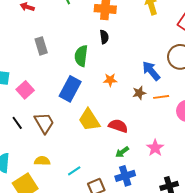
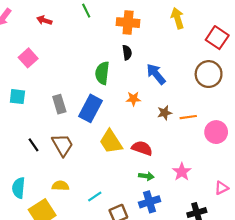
gray rectangle: (41, 46) -> (59, 104), moved
blue arrow: (151, 71) -> (156, 74), moved
pink square: (25, 90) -> (28, 58), moved
green arrow: (122, 152) -> (146, 176), turned -136

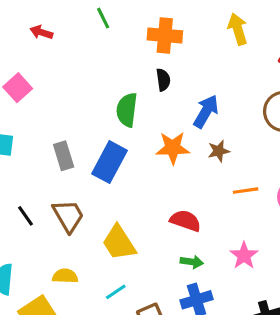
blue arrow: (156, 74) -> (206, 111), turned 70
orange star: (133, 99) -> (173, 148), size x1.5
brown star: (165, 113) -> (219, 151), moved
orange line: (188, 117) -> (246, 191), moved
yellow trapezoid: (111, 142) -> (119, 243), moved

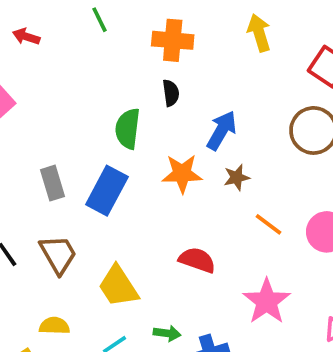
orange line: (246, 191) -> (268, 224), turned 45
pink star: (244, 255) -> (267, 301), size x1.4
green arrow: (192, 262) -> (167, 333), moved

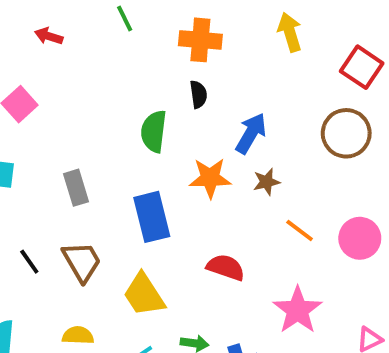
blue rectangle: (107, 191) -> (152, 217), moved, turned -42

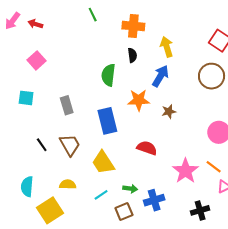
yellow arrow: (290, 32) -> (167, 47), moved
red arrow: (49, 36) -> (35, 24), moved
brown star: (266, 182) -> (169, 111), moved
orange line: (300, 230) -> (214, 167), moved

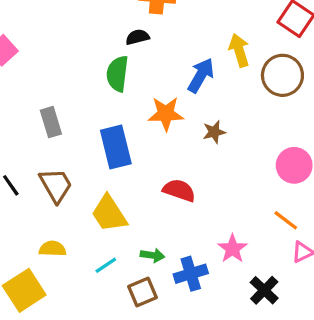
yellow arrow: (167, 47) -> (239, 50), moved
black semicircle: (132, 55) -> (137, 37), moved, turned -96
pink star: (185, 171) -> (232, 249), moved, size x0.7
black cross: (200, 210) -> (264, 290), turned -30

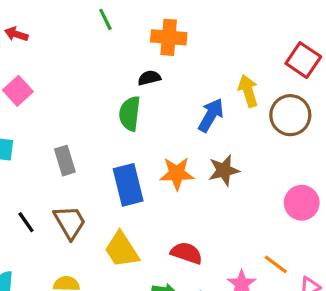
orange star: (166, 114) -> (177, 174), moved
brown star: (214, 132) -> (224, 170), size x1.4
red semicircle: (179, 190) -> (187, 253), moved
orange line: (286, 220) -> (276, 264), moved

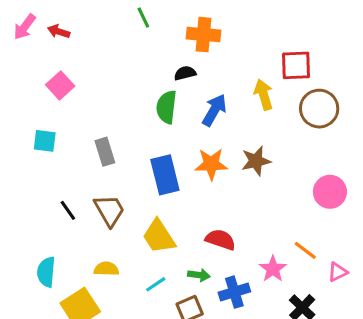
red square: (303, 60) -> (296, 65), moved, turned -36
yellow arrow: (248, 91) -> (264, 95), moved
blue arrow: (211, 115) -> (214, 110), moved

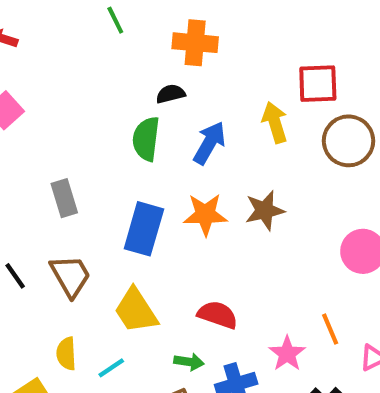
blue rectangle: (165, 175) -> (144, 229), turned 30
orange line: (305, 250) -> (330, 329), turned 30
yellow semicircle: (106, 269) -> (66, 354), turned -95
cyan line: (156, 284) -> (111, 368), moved

